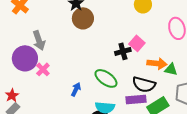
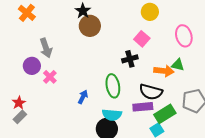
pink square: (137, 43) -> (142, 39), moved
purple circle: (25, 58) -> (32, 66), size x0.7
green triangle: (171, 69) -> (178, 65), moved
green ellipse: (106, 78) -> (113, 86), turned 45

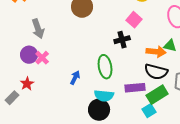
purple circle: (32, 66) -> (29, 55), moved
black semicircle: (151, 92) -> (156, 72), moved
red star: (19, 103) -> (27, 84), moved

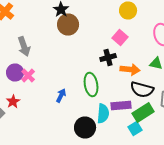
orange arrow: (156, 52) -> (130, 70), moved
cyan semicircle: (104, 96) -> (103, 114), moved, turned -90

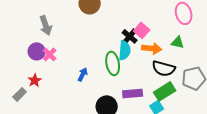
pink square: (120, 38) -> (142, 30), moved
black cross: (108, 58) -> (130, 36), turned -35
purple rectangle: (121, 106) -> (133, 93), moved
cyan semicircle: (103, 114) -> (125, 50), moved

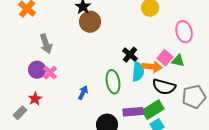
pink square: (142, 30) -> (165, 58), moved
cyan semicircle: (125, 50) -> (138, 72), moved
green rectangle: (165, 91) -> (153, 110), moved

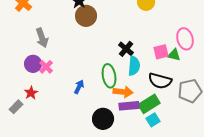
pink ellipse: (184, 32) -> (185, 39), moved
pink square: (165, 58) -> (161, 52), turned 35
orange arrow: (152, 67) -> (123, 92), moved

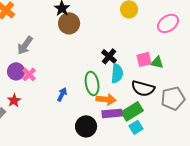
gray arrow: (42, 38) -> (25, 45), turned 54
pink ellipse: (185, 39) -> (168, 23), moved, turned 70

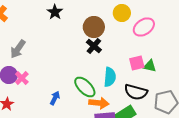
brown circle: (69, 23) -> (94, 27), moved
pink ellipse: (168, 23) -> (144, 27), moved
black cross: (109, 56) -> (94, 46), moved
green ellipse: (92, 83) -> (85, 87), turned -35

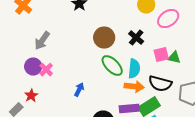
brown circle: (94, 27) -> (104, 38), moved
black cross: (94, 46) -> (136, 38), moved
green ellipse: (85, 87) -> (112, 66), moved
orange arrow: (99, 103) -> (134, 87), moved

